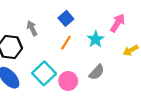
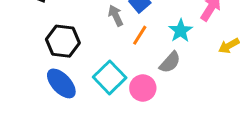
gray arrow: (32, 28) -> (116, 16), moved
gray semicircle: (97, 72) -> (170, 62), moved

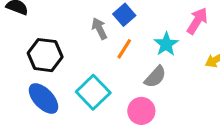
pink circle: (143, 88) -> (141, 111), moved

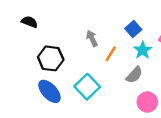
blue square: (124, 15) -> (133, 29), moved
pink circle: (141, 111) -> (147, 102), moved

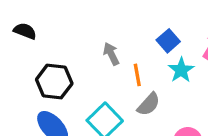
orange line: (111, 54) -> (137, 75), turned -42
gray semicircle: (134, 75) -> (149, 104), moved

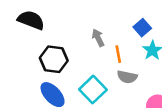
black semicircle: (25, 31) -> (31, 20), size x1.5
gray semicircle: (149, 104) -> (127, 77), turned 60

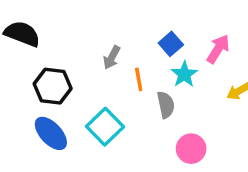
gray arrow: (98, 38) -> (112, 57), turned -126
gray semicircle: (127, 77) -> (166, 105), moved, turned -114

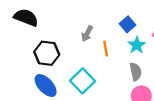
gray semicircle: (166, 105) -> (136, 72), moved

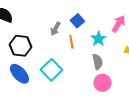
blue square: (127, 24) -> (77, 21), moved

